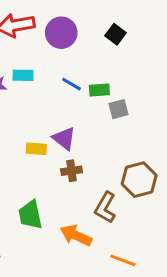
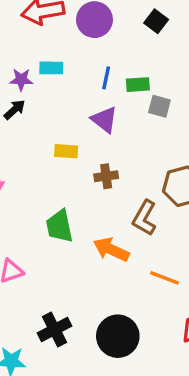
blue line: (72, 84) -> (106, 78), turned 72
gray square: (119, 109) -> (159, 106), turned 30
purple triangle: (64, 138) -> (104, 120), moved

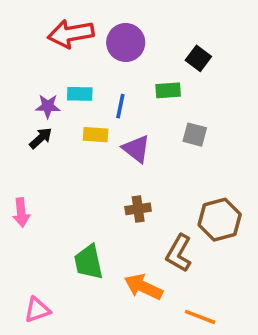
black square: (156, 21) -> (198, 58), moved
blue line: (106, 78) -> (120, 106), moved
green rectangle: (138, 85) -> (168, 90), moved
yellow rectangle: (66, 151) -> (96, 135), moved

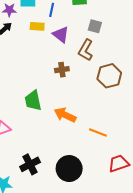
brown L-shape: (179, 253) -> (86, 50), moved

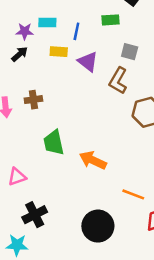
brown cross: (62, 70) -> (33, 100), moved
orange line: (98, 132) -> (133, 194), moved
black cross: (30, 164) -> (35, 215), moved

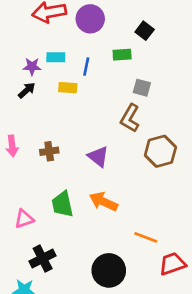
purple triangle: (88, 62) -> (98, 157), moved
brown cross: (33, 100) -> (49, 151), moved
green trapezoid: (54, 143) -> (62, 204), moved

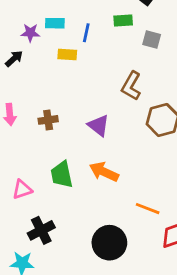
gray square: (142, 88) -> (152, 40), moved
black arrow: (27, 90) -> (14, 59), moved

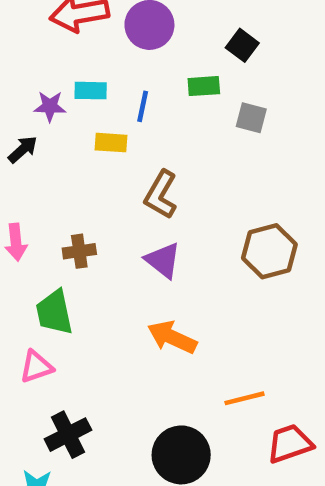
brown L-shape: (131, 86) -> (161, 195), moved
green trapezoid: (62, 175) -> (54, 312), moved
orange line: (148, 209) -> (244, 398), turned -35

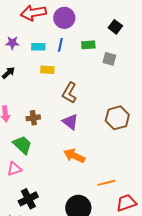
black square: (242, 45) -> (115, 27), moved
purple star: (50, 106) -> (12, 43), moved
blue line: (143, 106) -> (60, 45), moved
green trapezoid: (54, 312) -> (22, 145), turned 145

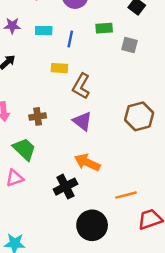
blue line: (60, 45) -> (70, 39), moved
yellow rectangle: (47, 70) -> (59, 68), moved
black cross: (28, 199) -> (65, 187), moved

